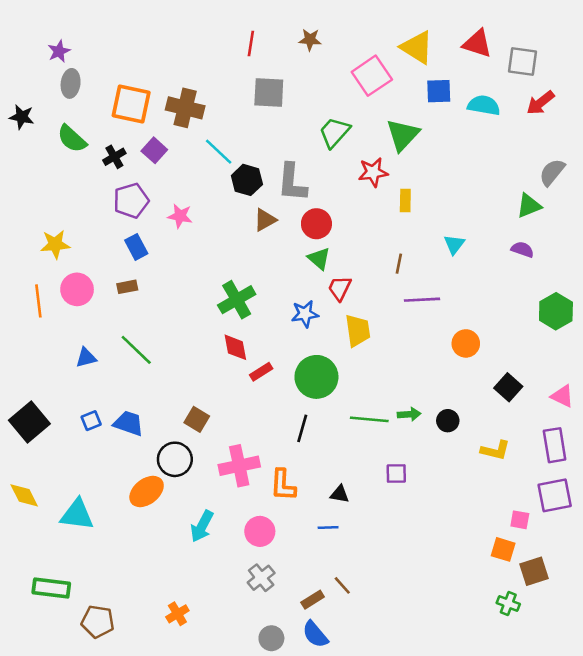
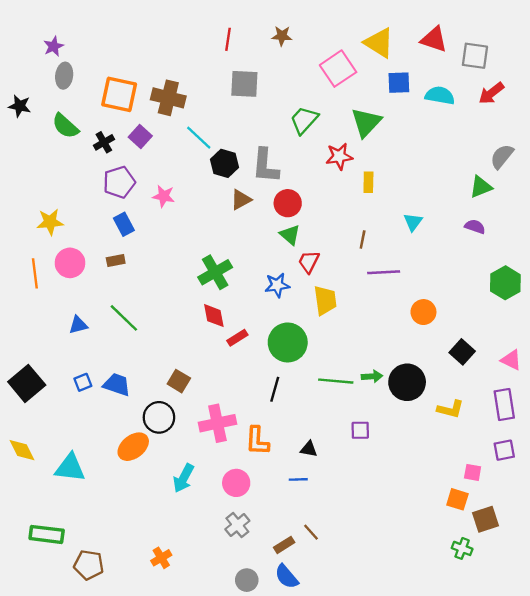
black circle: (448, 421) -> (407, 382), size x1.8
purple square: (555, 495) -> (504, 450), size x0.7

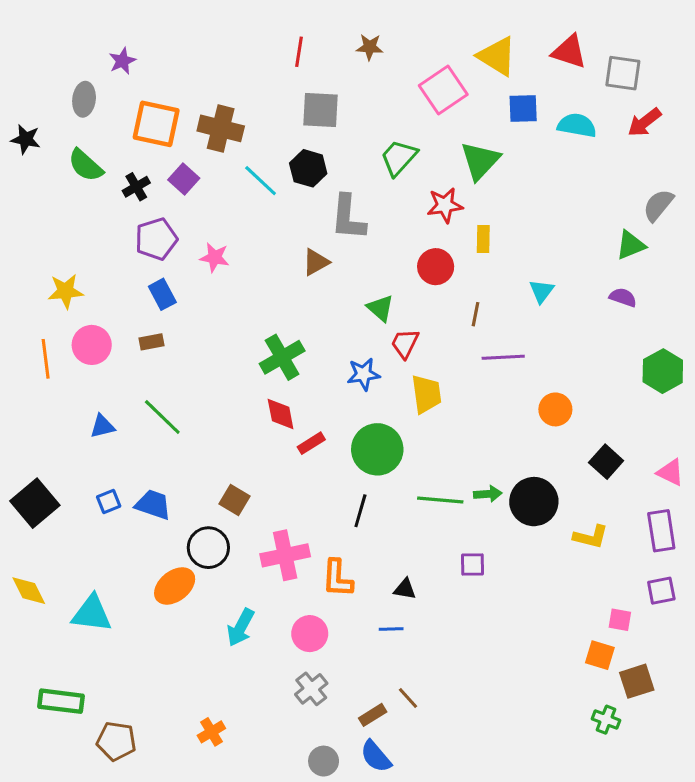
purple star: (54, 46) -> (122, 61), moved
black hexagon: (224, 163) -> (308, 168), moved
red circle: (288, 203) -> (436, 267), moved

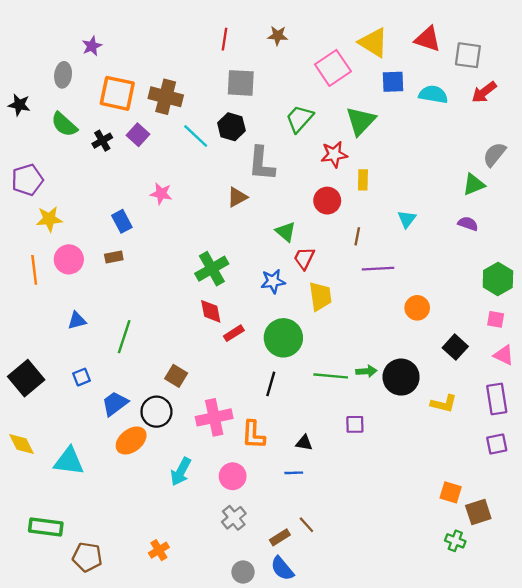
purple pentagon: (156, 239) -> (27, 180), moved
green line: (162, 417) -> (124, 337), moved, turned 64
blue trapezoid: (153, 505) -> (115, 404), moved, turned -56
pink square: (620, 620) -> (496, 319), moved

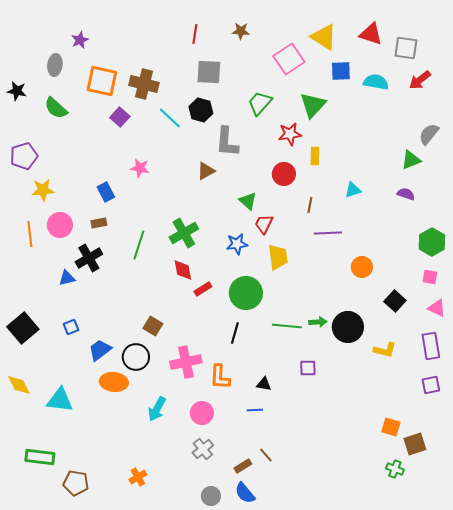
black cross: (102, 141) -> (89, 258), moved, size x1.5
cyan triangle: (407, 219) -> (353, 190), turned 36
green line: (124, 337) -> (139, 245), moved
orange ellipse: (131, 440) -> (114, 382), turned 44

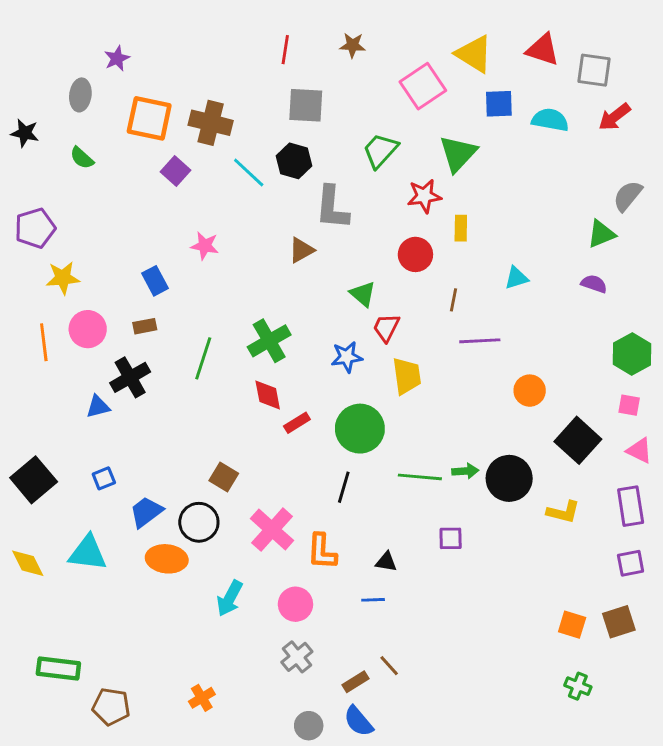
green semicircle: (56, 108) -> (82, 158), size x0.7
black square: (395, 301) -> (578, 440), size x1.4
pink cross: (186, 362) -> (272, 530), turned -36
cyan triangle: (60, 400) -> (88, 553), moved
brown square: (415, 444) -> (619, 622), moved

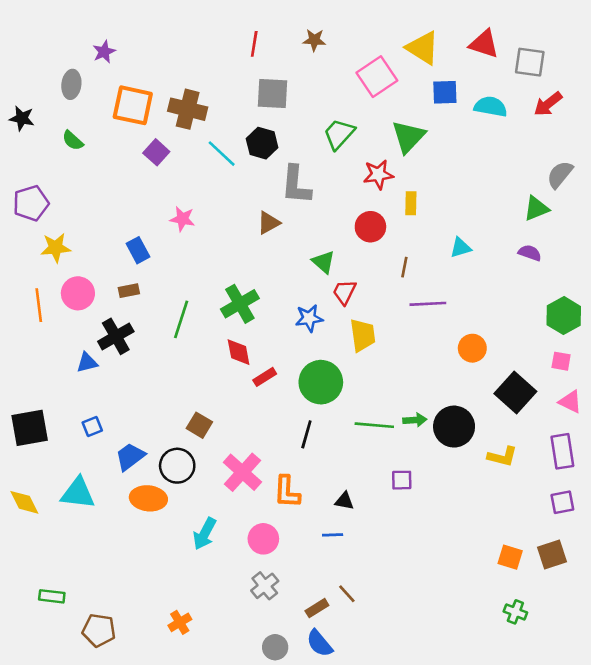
black square: (34, 480) -> (30, 428), turned 30
green rectangle: (58, 669) -> (52, 596), size x0.7

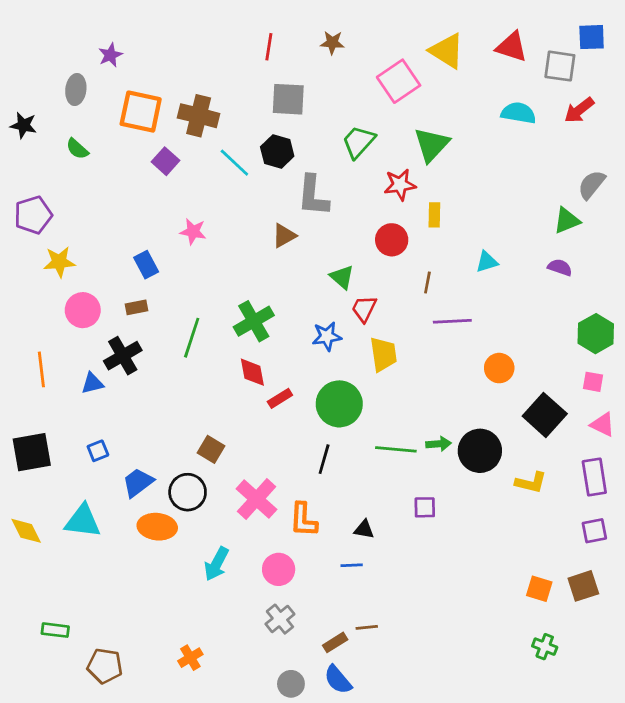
blue square: (445, 92) -> (592, 37), moved
orange line: (39, 305) -> (41, 369), moved
brown line: (347, 594) -> (367, 627), turned -54

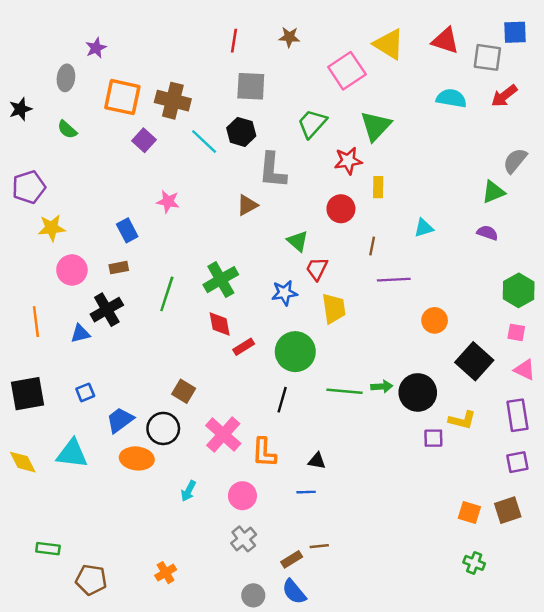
black star: (23, 125) -> (20, 109), turned -30
purple square: (425, 507) -> (433, 438), moved
cyan arrow: (217, 564) -> (188, 491), size x0.7

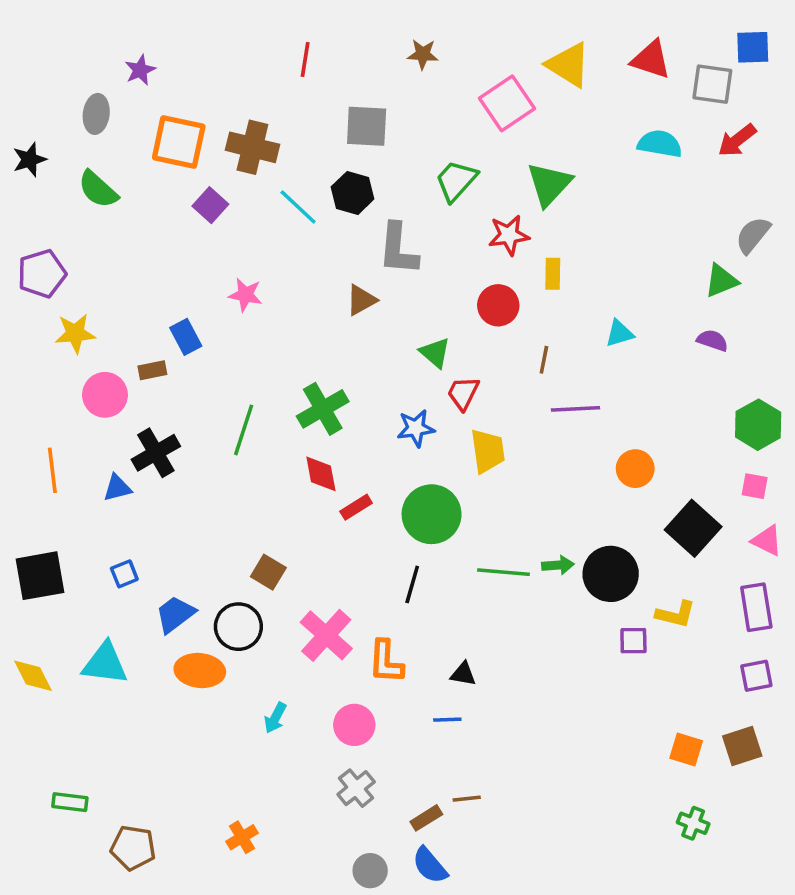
red line: (234, 41) -> (305, 59), moved
green semicircle: (67, 129) -> (98, 189), size x1.4
brown rectangle: (119, 268) -> (152, 370), moved

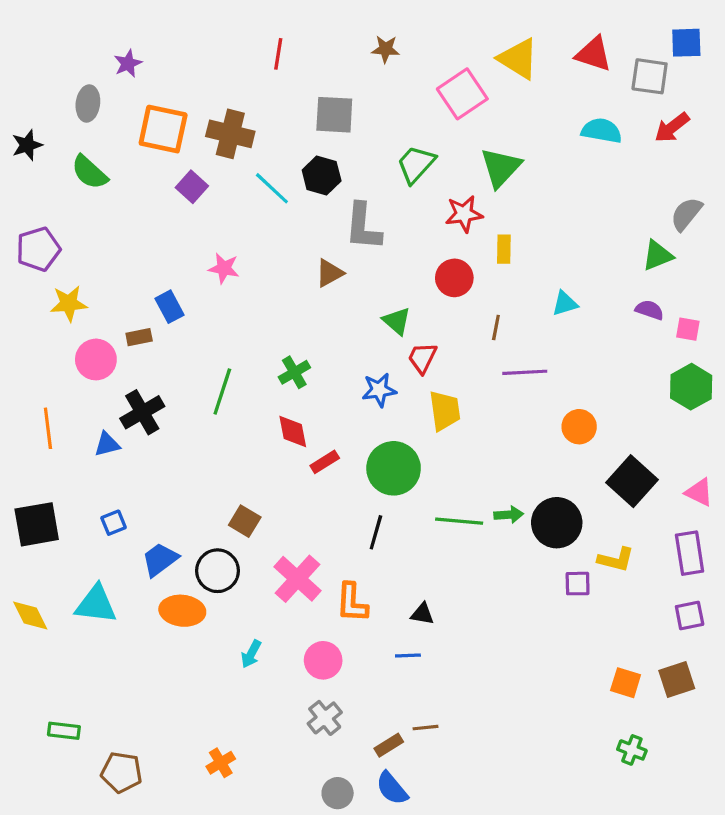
green cross: (323, 409) -> (294, 372), size x0.7
pink square: (755, 486) -> (688, 329), moved

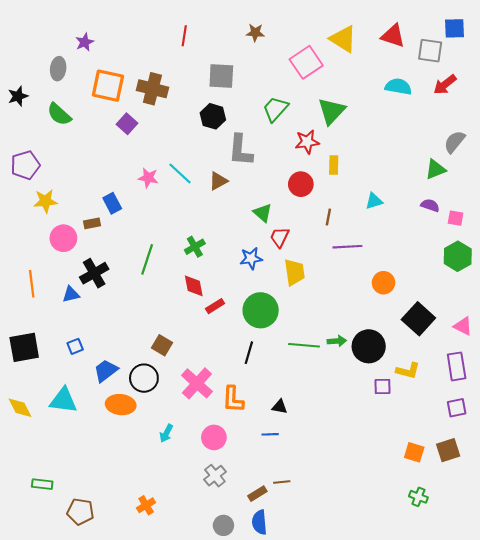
cyan line: (272, 188) -> (180, 174), moved
blue semicircle: (392, 788) -> (259, 522), turned 35

